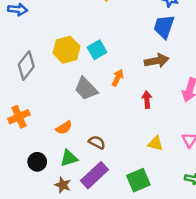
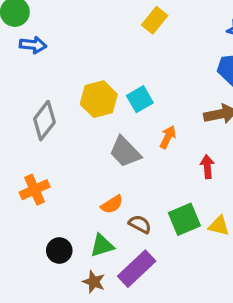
orange semicircle: (64, 128) -> (112, 204), moved
green square: (138, 180) -> (184, 219), moved

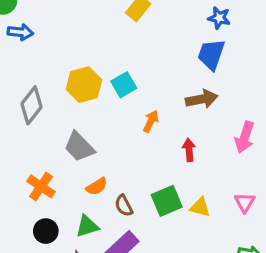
gray trapezoid: (125, 152) -> (79, 147), moved
orange cross: (35, 190) -> (41, 186), moved, turned -32
brown semicircle: (140, 224) -> (124, 206), turned -145

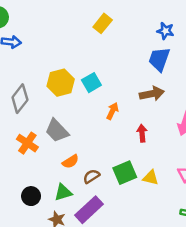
orange cross: (41, 186) -> (27, 143), moved
brown semicircle: (124, 206) -> (91, 176), turned 84

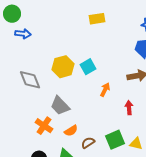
yellow rectangle: (103, 23) -> (97, 19), turned 42
gray diamond: (20, 99) -> (30, 80), turned -60
orange cross: (27, 143) -> (44, 126), moved

